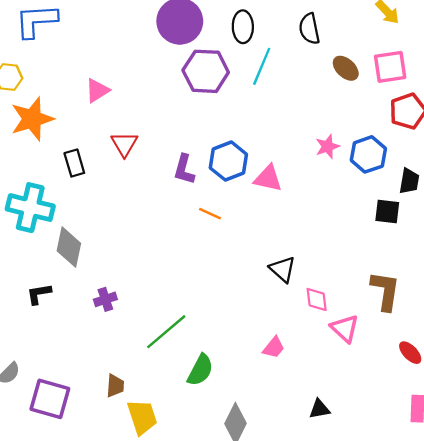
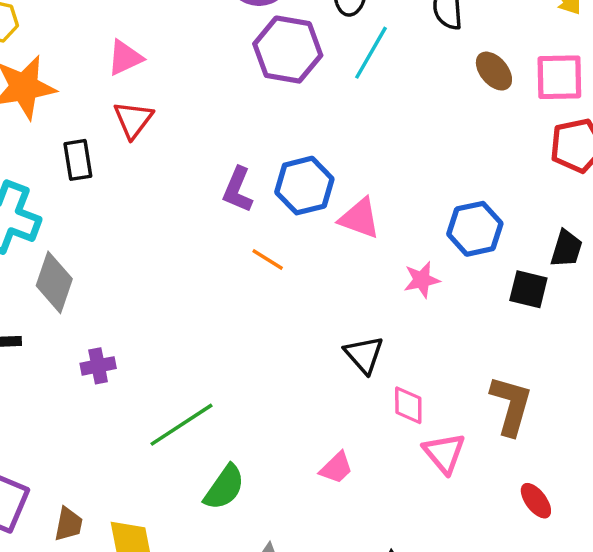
red triangle: (124, 144) -> (133, 120), moved
pink star: (327, 147) -> (422, 280), moved
blue hexagon: (368, 154) -> (475, 229), moved
brown trapezoid: (115, 386) -> (69, 524), moved

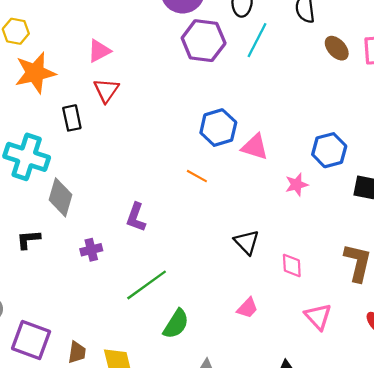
purple L-shape: (238, 190) -> (136, 217), moved
black triangle: (364, 355) -> (247, 242), moved
pink triangle: (444, 453) -> (318, 317), moved

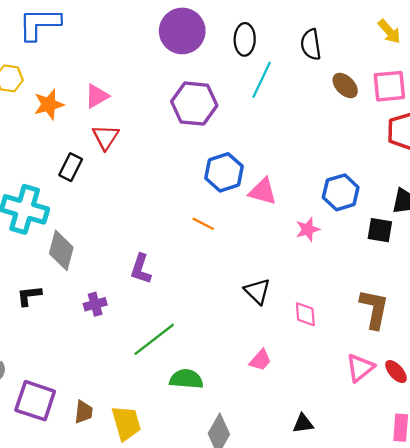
purple hexagon: (204, 41) -> (194, 104), moved
orange star: (35, 73) -> (49, 104), moved, size x0.7
black rectangle: (72, 118) -> (71, 167), turned 40
pink triangle: (318, 317) -> (360, 368), moved, turned 36
green semicircle: (176, 324) -> (186, 379), turned -116

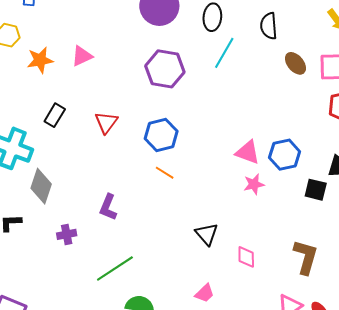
red triangle: (106, 137) -> (106, 122), moved
blue hexagon: (224, 172) -> (161, 135), moved
pink triangle: (263, 191) -> (248, 152), moved

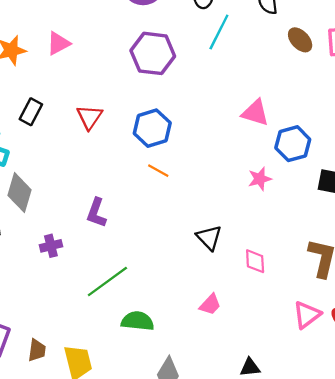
pink triangle: (248, 152) -> (255, 113), moved

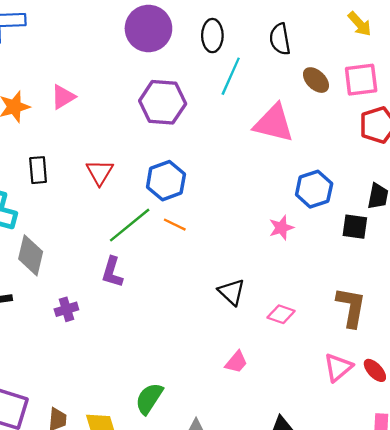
black rectangle: (31, 112) -> (38, 170), turned -30
pink triangle: (255, 113) -> (274, 123), moved, size x1.4
pink diamond: (255, 261) -> (281, 314), turned -65
green line: (107, 281) -> (130, 225), moved
green semicircle: (138, 321) -> (149, 398), moved, turned -60

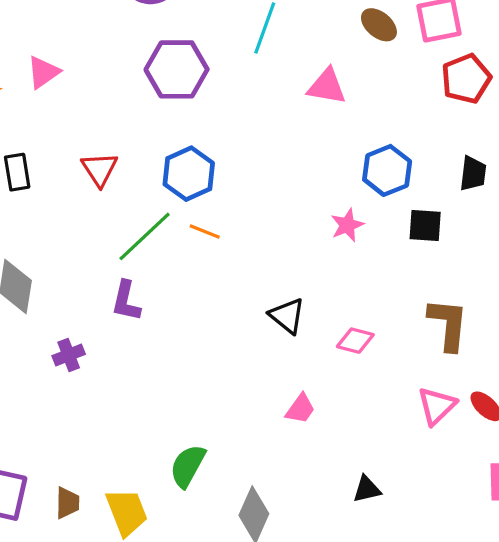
pink triangle: (274, 123) -> (327, 86), size x0.7
black square: (355, 227) -> (425, 225), moved

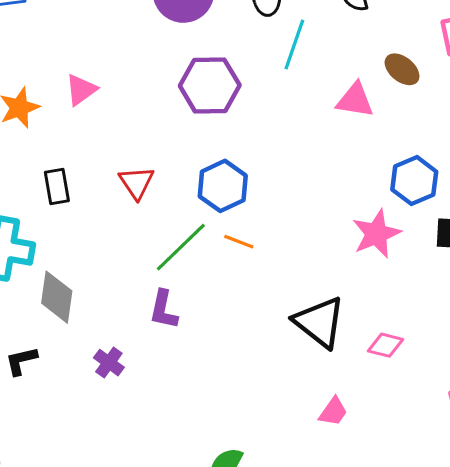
brown ellipse: (379, 25) -> (402, 69), moved
pink star: (347, 225) -> (376, 234), size x1.5
black triangle: (287, 316) -> (319, 322), size x1.5
purple cross: (69, 355) -> (109, 363), turned -32

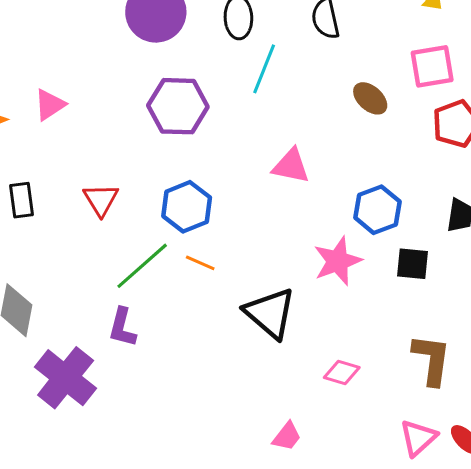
pink triangle: (355, 100) -> (291, 166), moved
black triangle: (319, 322) -> (270, 313), moved
purple cross: (109, 363) -> (66, 378), size x2.0

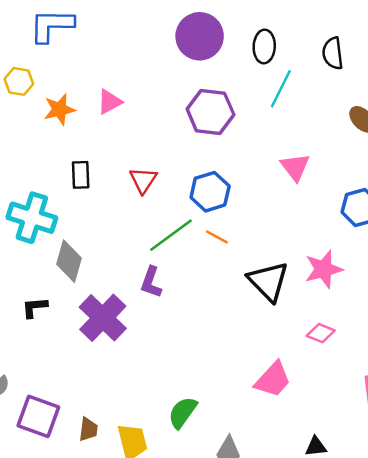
pink triangle: (291, 166) -> (295, 167), turned 36
pink star: (338, 261) -> (324, 269), moved
pink trapezoid: (287, 436) -> (273, 380), size x1.6

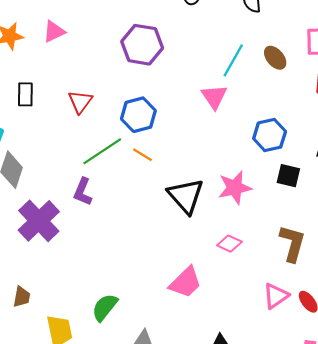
cyan line: (281, 89) -> (233, 60), moved
brown trapezoid: (88, 429) -> (22, 297), moved

